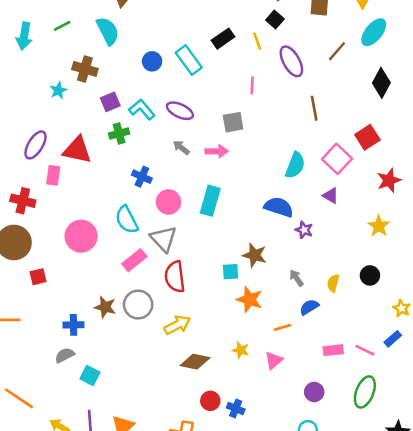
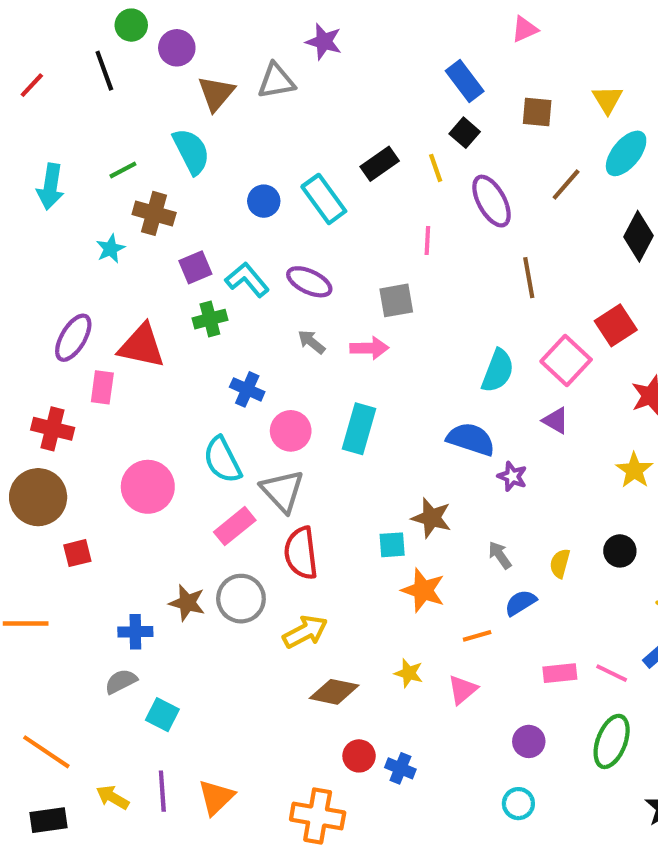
green line: (62, 26) -> (123, 170), moved
cyan arrow: (24, 36) -> (50, 187), moved

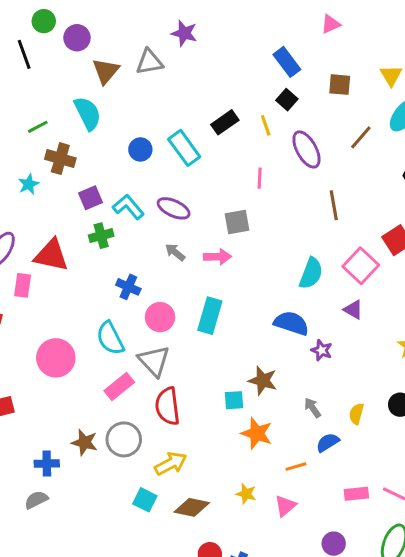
cyan square: (162, 715) -> (145, 500), moved

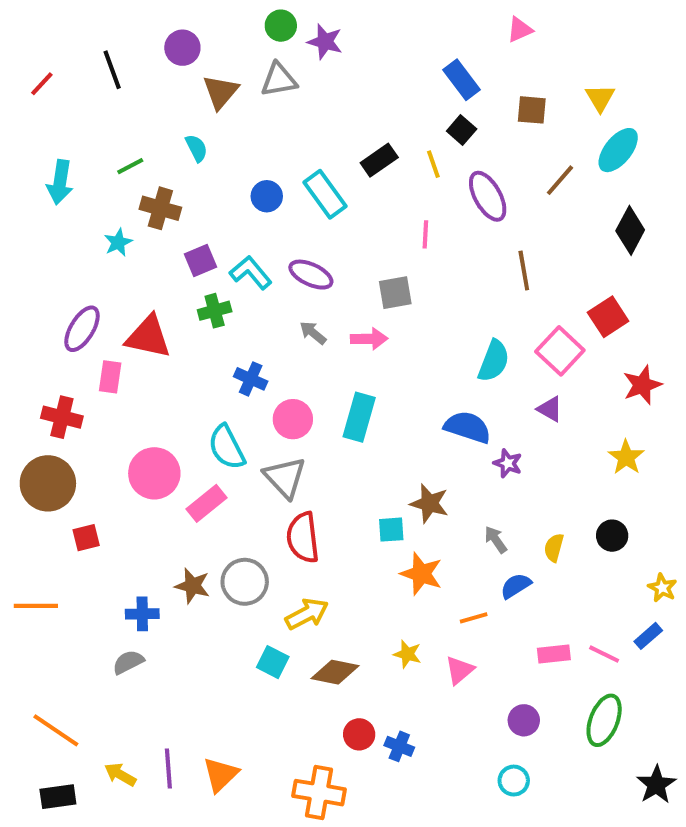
green circle: (44, 21) -> (281, 26), moved
cyan semicircle: (88, 113) -> (196, 148), size x0.6
pink rectangle: (119, 387) -> (207, 503), moved

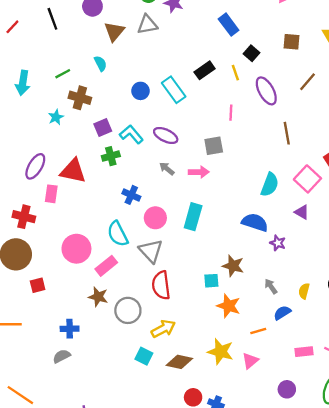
blue rectangle: (462, 80) -> (229, 25), moved
brown star: (192, 586) -> (98, 297), moved
yellow star: (407, 654) -> (221, 352), size x1.6

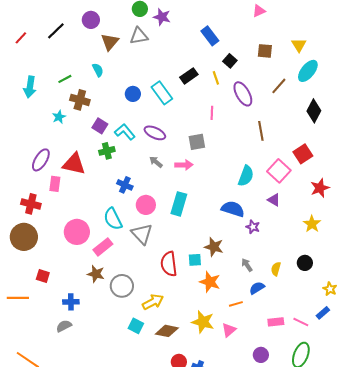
black line: (52, 19) -> (56, 31), turned 66
purple square: (103, 127) -> (100, 126), turned -35
red square: (38, 285) -> (43, 276), moved, turned 32
red semicircle: (161, 285) -> (169, 264), moved

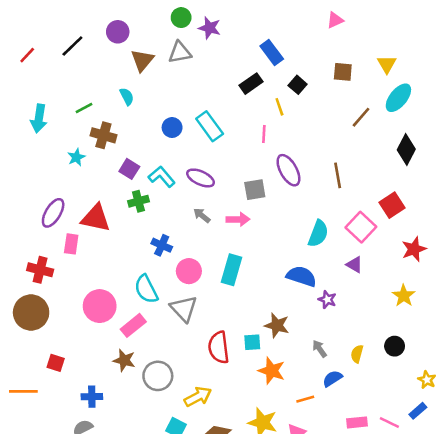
black rectangle: (189, 76) -> (251, 84), moved
purple ellipse: (243, 94) -> (288, 170), moved
pink line: (212, 113) -> (264, 134), moved

